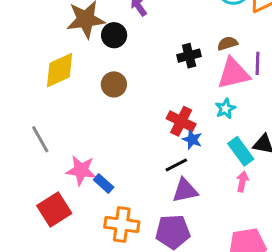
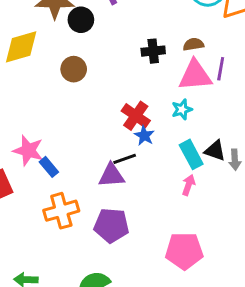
purple triangle: (185, 191) -> (111, 175), moved
orange cross: (122, 224) -> (61, 211), turned -32

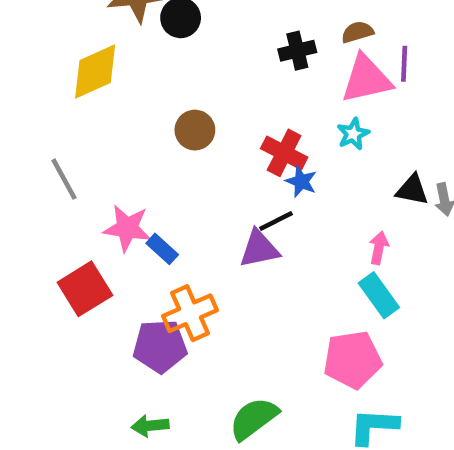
brown circle: (74, 69) -> (195, 130), moved
cyan rectangle: (191, 154) -> (379, 295), moved
purple pentagon: (111, 225) -> (160, 346), moved
pink pentagon: (184, 251) -> (353, 360), moved

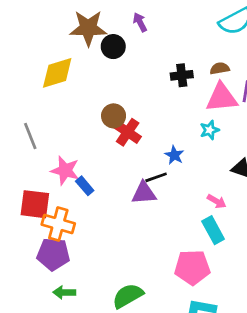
red cross: (284, 153) -> (128, 132), moved
pink arrow: (379, 248) -> (217, 201), turned 102
red square: (85, 289) -> (35, 204), turned 32
orange cross: (190, 313) -> (58, 224), moved, turned 32
purple pentagon: (160, 346) -> (53, 254), moved

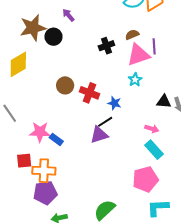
red cross: (128, 132) -> (90, 93), moved
red square: (35, 204) -> (24, 161), size x0.7

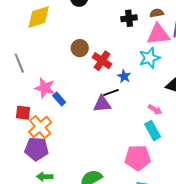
cyan star: (135, 80) -> (150, 58), size x1.5
orange cross: (44, 171) -> (40, 127), turned 35

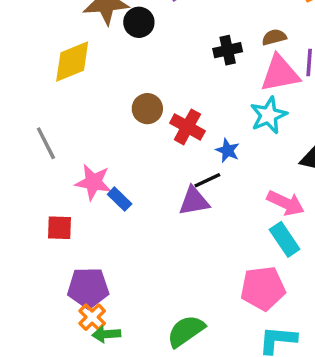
pink arrow: (155, 110) -> (286, 203), size x1.5
orange cross: (40, 127) -> (92, 317), moved, size x0.7

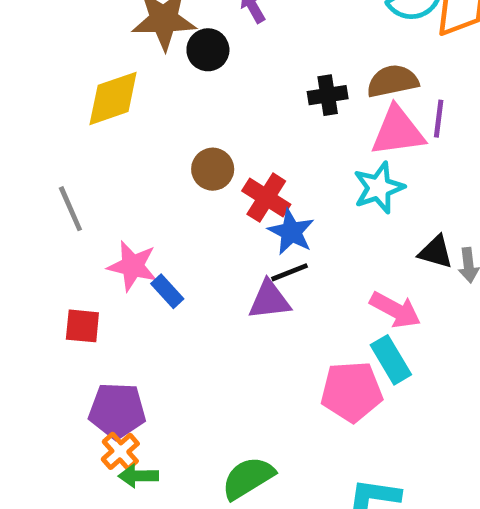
brown semicircle: (274, 37) -> (393, 81), size x1.5
blue star: (228, 150) -> (291, 232), moved, size x1.4
pink pentagon: (263, 288) -> (351, 392), moved

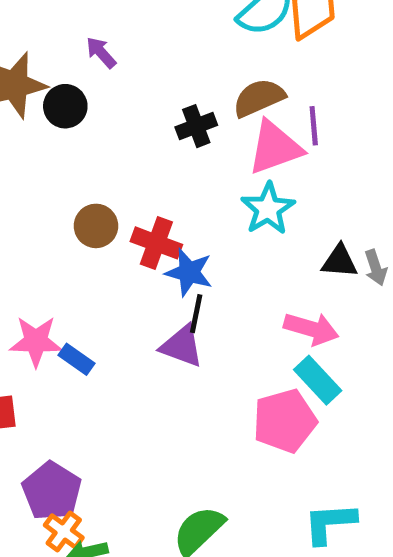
black line: (290, 272) -> (196, 314), turned -45
purple triangle: (269, 300) -> (182, 346), turned 39
purple pentagon: (117, 411) -> (52, 491), turned -30

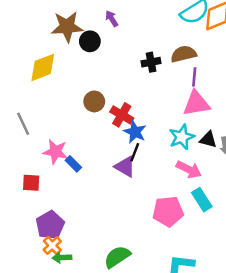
purple line: (314, 126) -> (194, 77), moved
pink triangle: (275, 148) -> (196, 103), moved
cyan star: (268, 209) -> (182, 137), moved
cyan rectangle: (318, 380) -> (202, 200), moved

